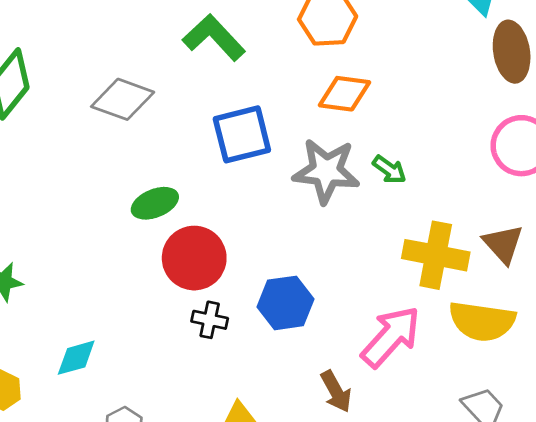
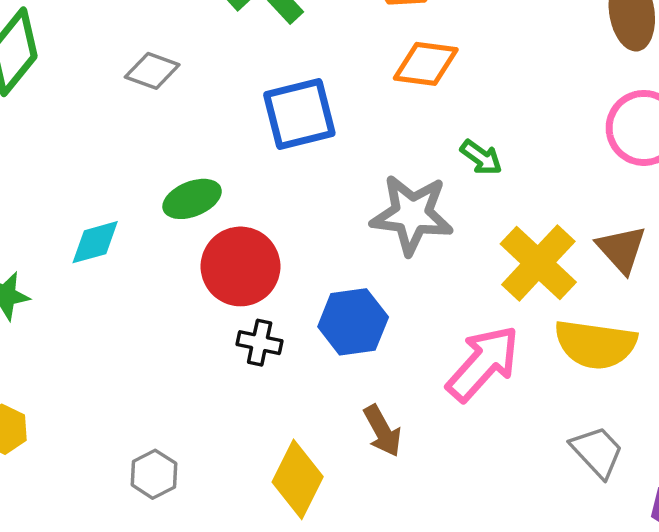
gray diamond: (123, 99) -> (152, 71), size x0.7
gray star: (326, 171) -> (412, 215), moved
yellow cross: (436, 255) -> (538, 263), turned 32
cyan diamond: (76, 358) -> (95, 242), moved
brown arrow: (336, 391) -> (382, 431), moved

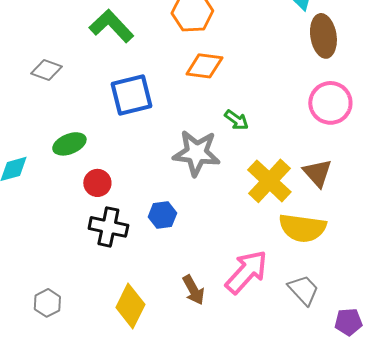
red circle: (241, 266) -> (97, 183), size x0.6
blue hexagon: (353, 322) -> (162, 215), size x0.7
black cross: (260, 343) -> (108, 227), size x1.5
pink arrow: (483, 363) -> (246, 272), moved
brown arrow: (382, 431) -> (193, 290), moved

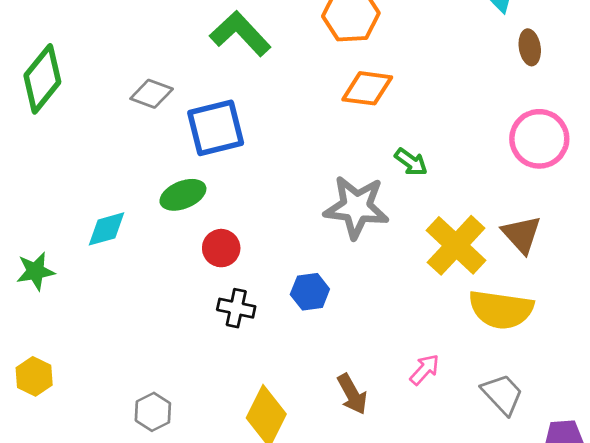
brown ellipse: (323, 36) -> (530, 47), size x0.6
blue square: (131, 95) -> (216, 128), moved
black cross: (108, 227) -> (236, 308), size x0.7
pink arrow: (246, 272) -> (425, 370), size x0.5

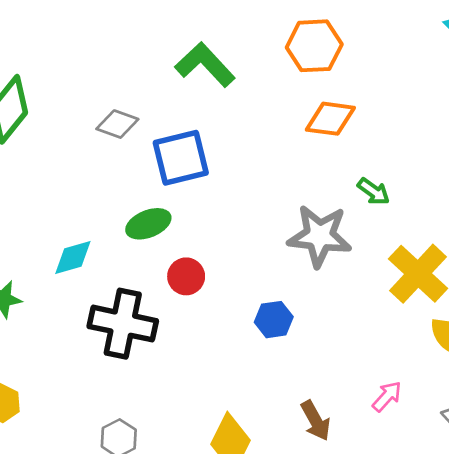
black cross: (236, 308) -> (123, 324), moved, size x1.8

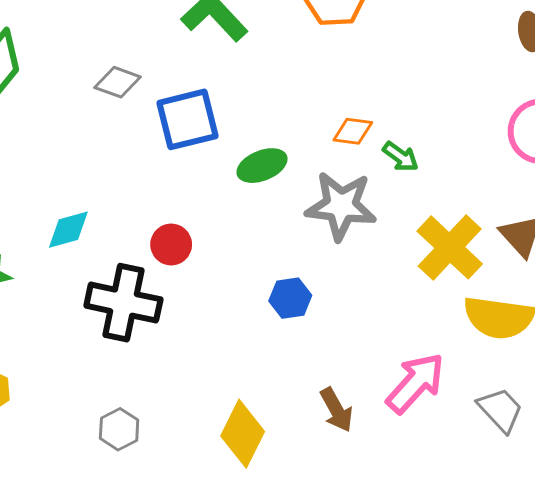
orange diamond: (330, 119) -> (353, 131), moved, size x0.7
green ellipse: (148, 224) -> (262, 166), moved
red circle: (186, 276) -> (171, 245), moved
pink arrow: (387, 396) -> (415, 383), size x1.8

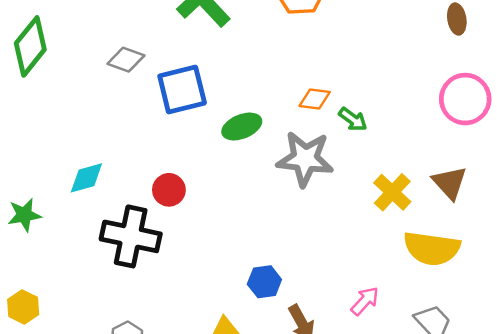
yellow cross: (450, 247) -> (392, 192), size x0.7
blue hexagon: (290, 298) -> (264, 282), moved
pink arrow: (415, 383) -> (365, 301), size x0.6

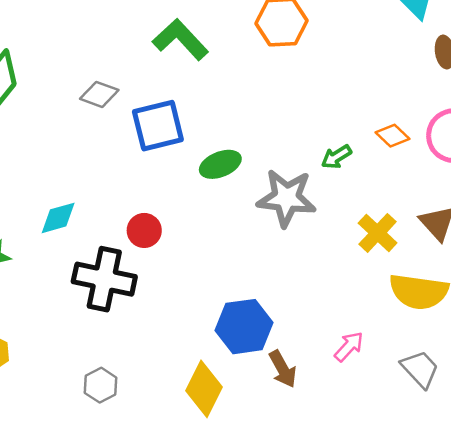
orange diamond: (315, 99) -> (393, 136), moved, turned 36
green arrow: (353, 119) -> (336, 157), turned 112
blue hexagon: (264, 282) -> (244, 327), size x1.6

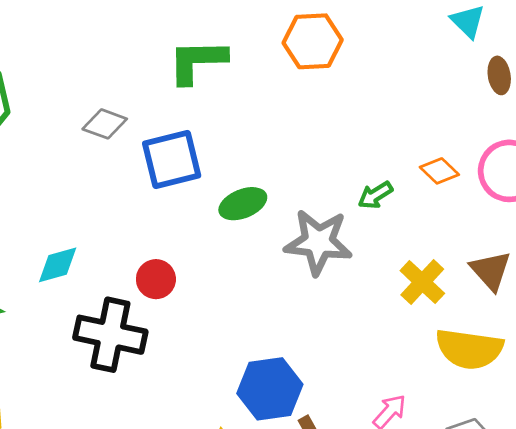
green L-shape: (180, 40) -> (197, 61), turned -48

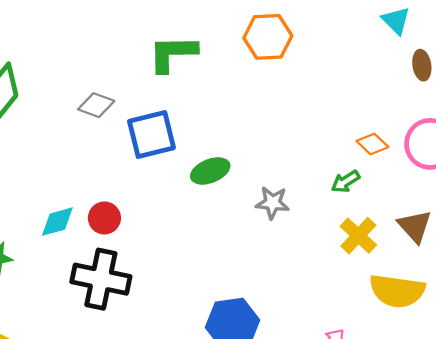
green arrow: (375, 195) -> (345, 182), moved
gray star: (318, 242) -> (273, 203), size x0.6
red circle: (156, 279) -> (104, 218), moved

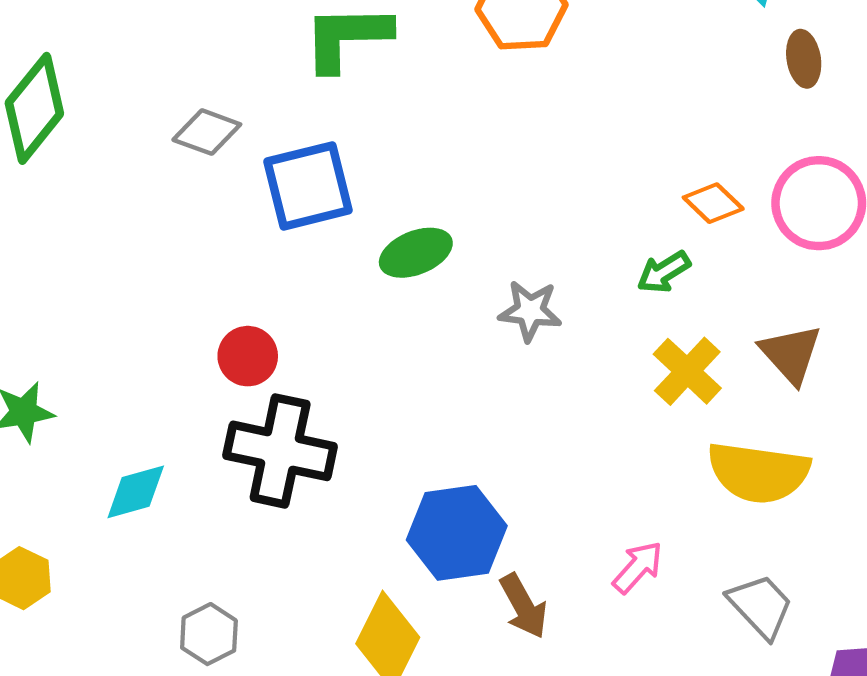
red circle: (104, 218) -> (248, 356), moved
cyan diamond: (57, 222) -> (136, 492), moved
black cross: (101, 279) -> (280, 451), moved

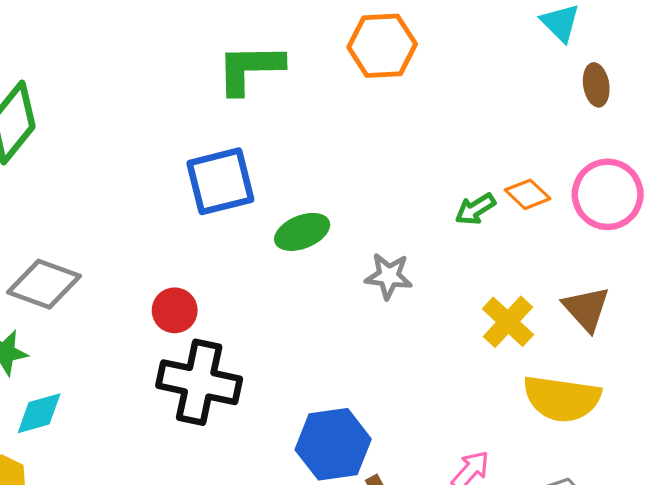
gray diamond: (207, 132) -> (44, 284), moved, size x1.4
green arrow: (664, 272) -> (475, 209), moved
cyan diamond: (136, 492) -> (39, 413), moved

